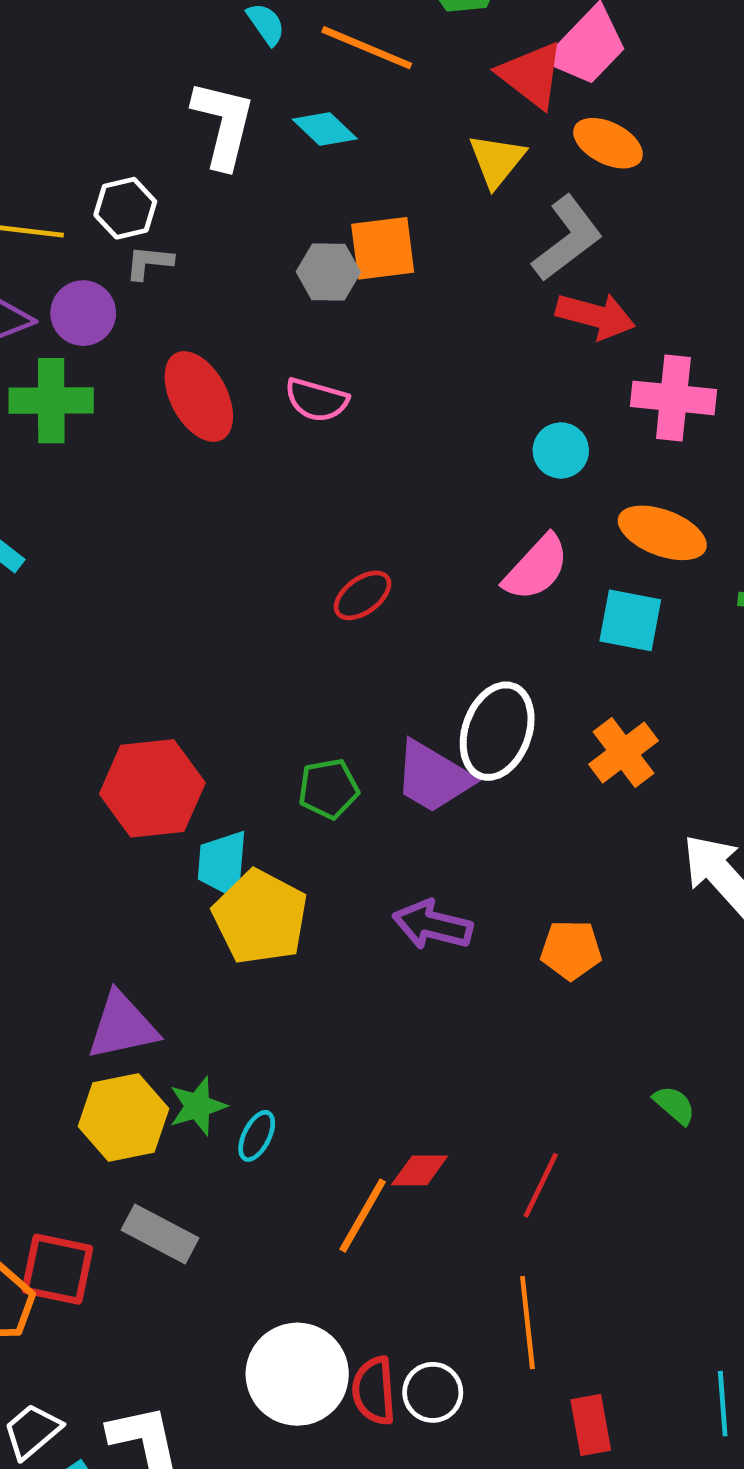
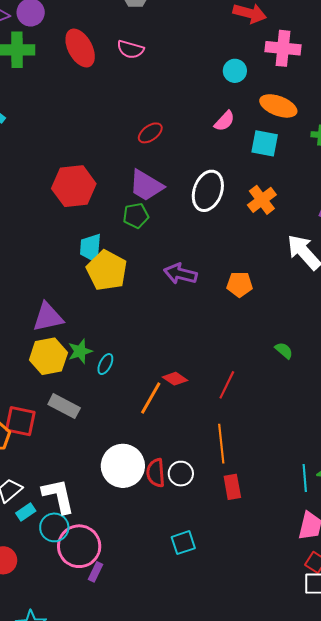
pink semicircle: (536, 568) -> (224, 121), size x0.7
purple trapezoid: (433, 777) -> (146, 186), moved
red hexagon: (152, 788) -> (74, 186), moved
red diamond: (420, 1170) -> (175, 379), turned 35
red rectangle: (591, 1425) -> (232, 487), moved

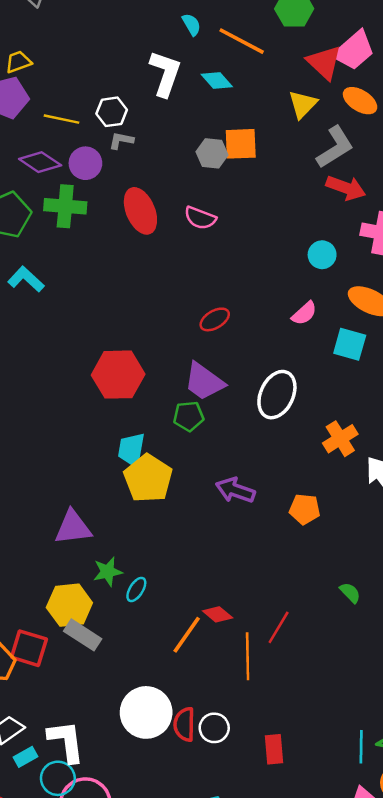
orange cross: (262, 200) -> (340, 439), moved
yellow hexagon: (48, 356) -> (69, 605), moved
orange line: (221, 444) -> (248, 656), moved

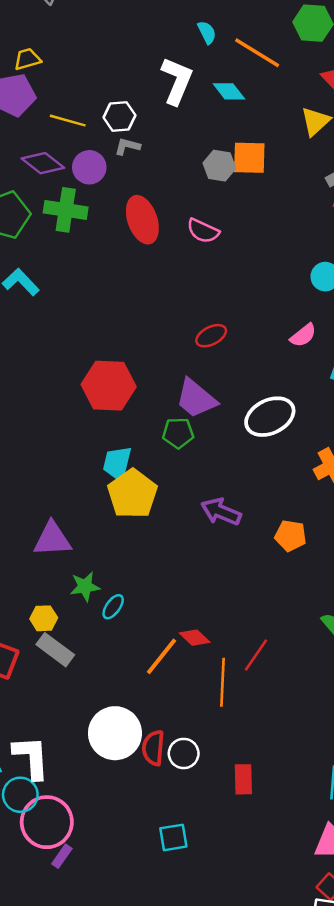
white ellipse: (277, 395) -> (270, 417), turned 36
yellow hexagon: (69, 605) -> (44, 618), size x0.6

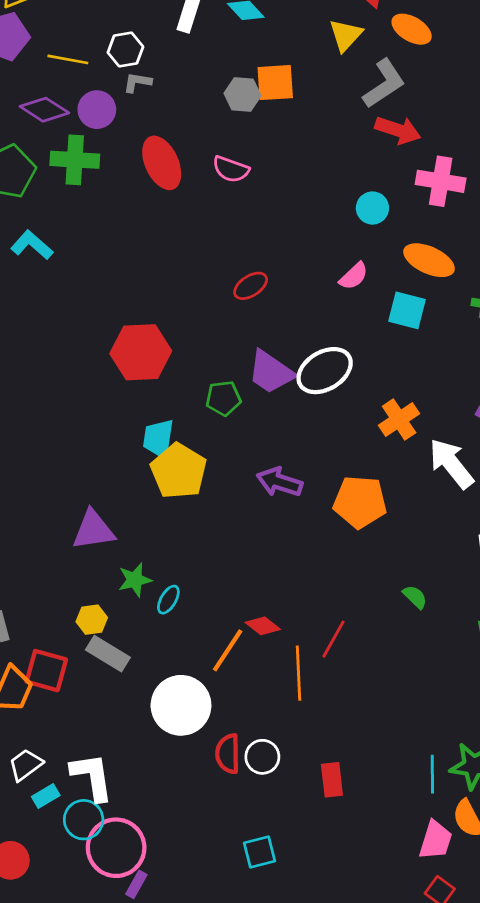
purple trapezoid: (196, 399) -> (271, 372), moved
orange pentagon: (291, 536) -> (360, 502), size x1.5
white circle: (115, 733) -> (181, 705), moved

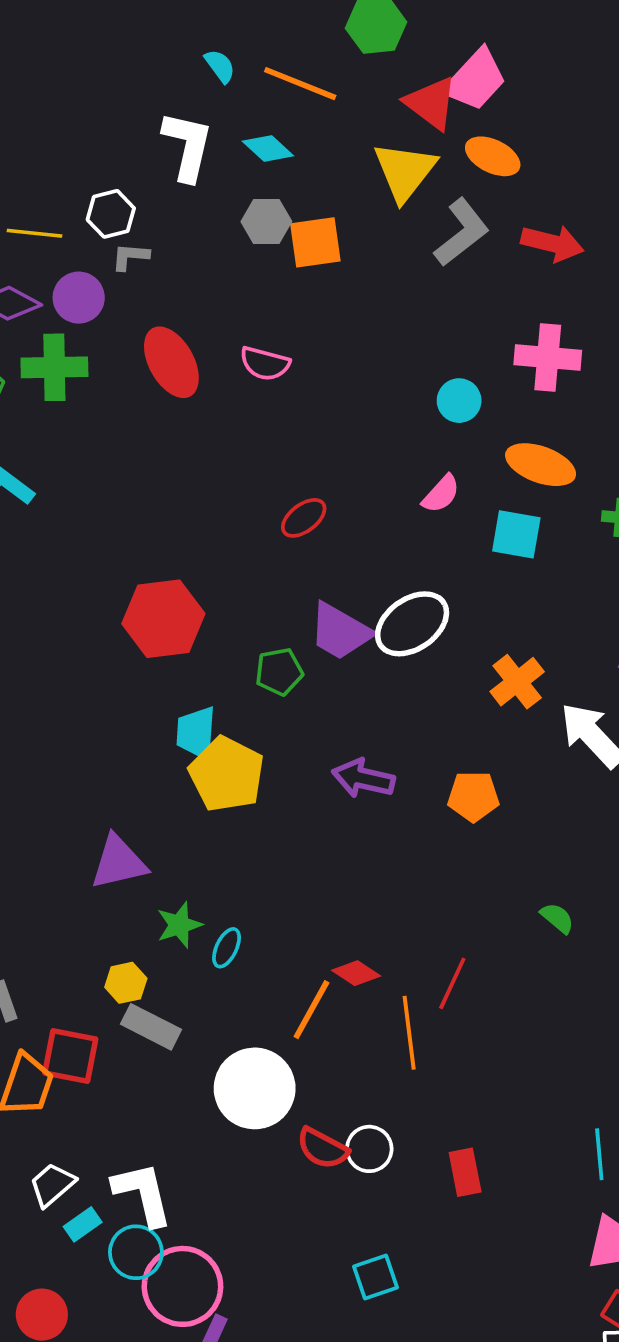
yellow triangle: (346, 35) -> (405, 171), size x1.4
gray hexagon: (242, 94) -> (266, 222), moved
red arrow: (398, 130) -> (552, 243), moved
orange pentagon: (360, 502) -> (473, 796), size x0.7
red semicircle: (228, 754) -> (323, 1148), turned -57

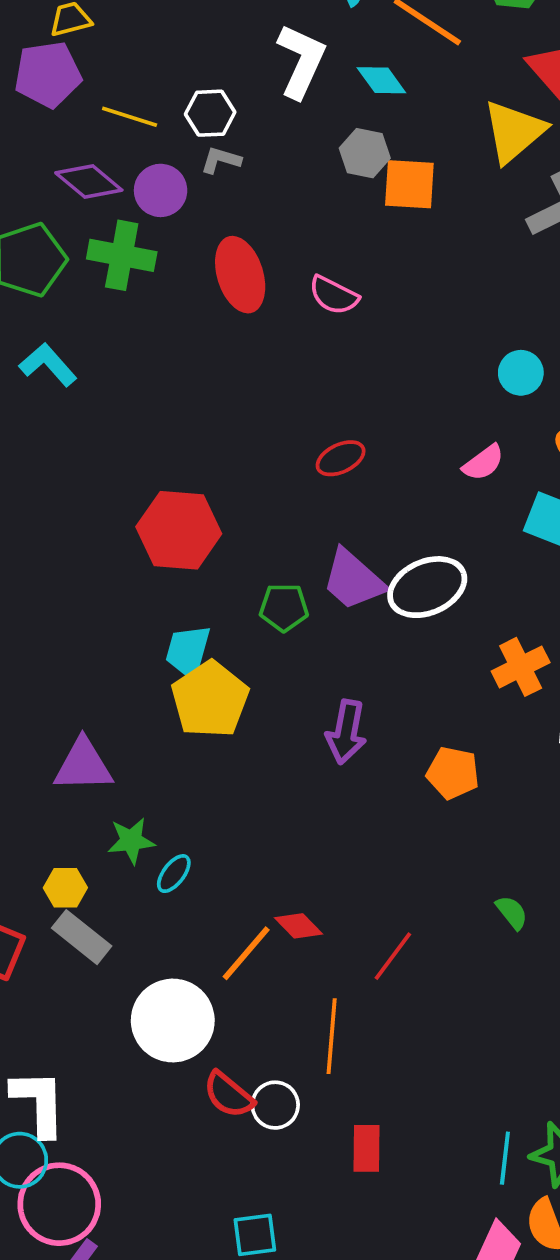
purple arrow: (363, 778) -> (346, 732), turned -104
orange line: (409, 1033) -> (332, 1036), moved

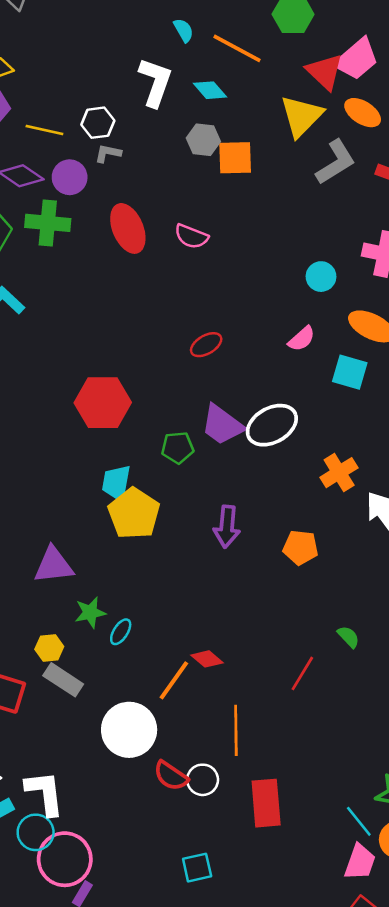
red line: (393, 956) -> (302, 673), moved
red rectangle: (366, 1148) -> (266, 803), size x1.5
cyan line: (505, 1158) -> (359, 821), moved, turned -40

